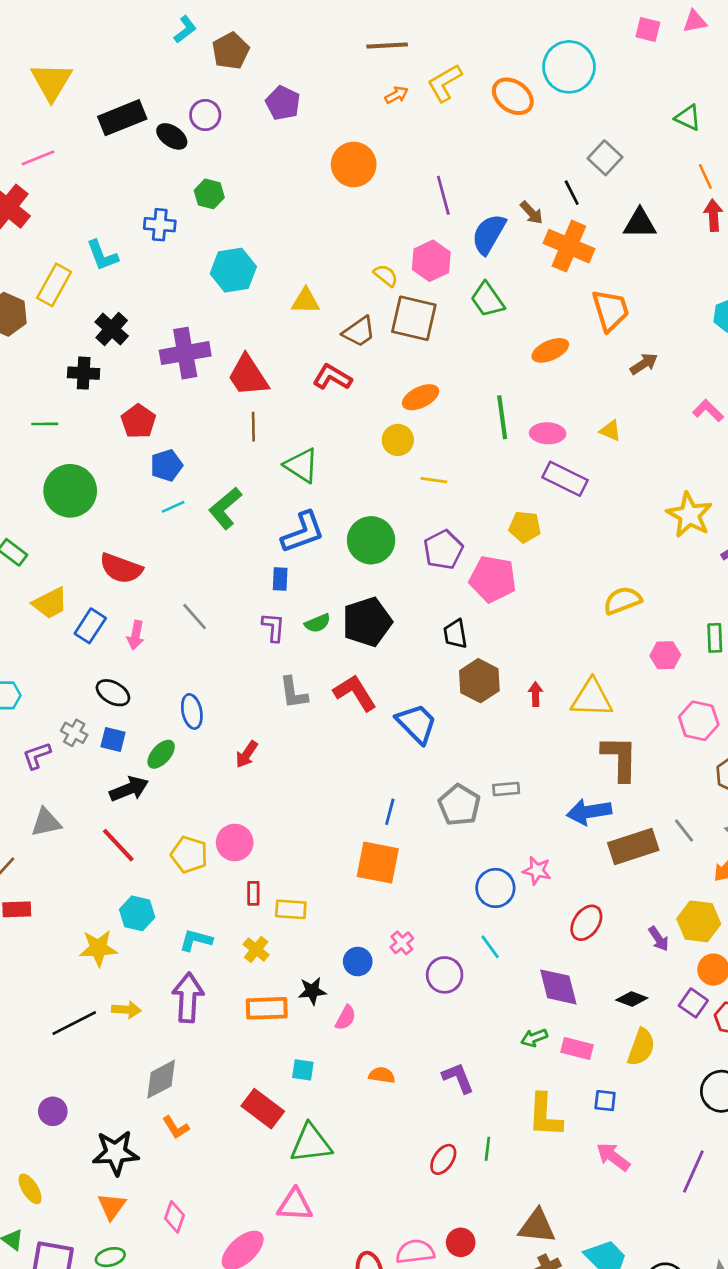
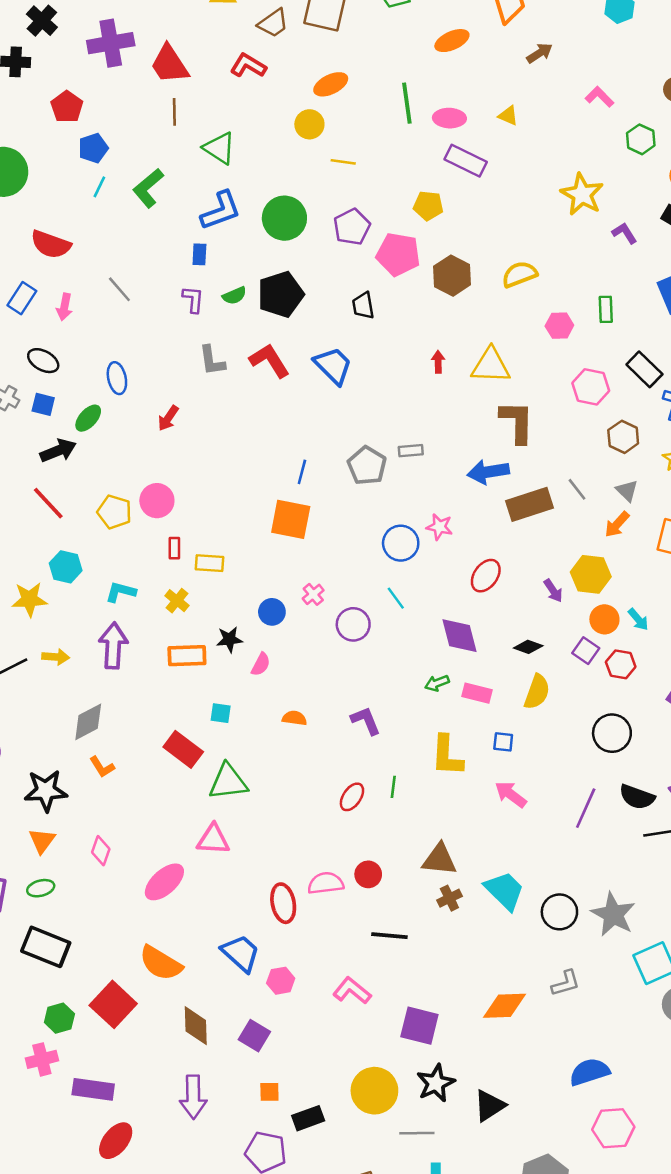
cyan line: (173, 507) -> (99, 187), turned -40
brown hexagon: (479, 681) -> (452, 276), moved
blue trapezoid: (417, 723) -> (333, 366), moved

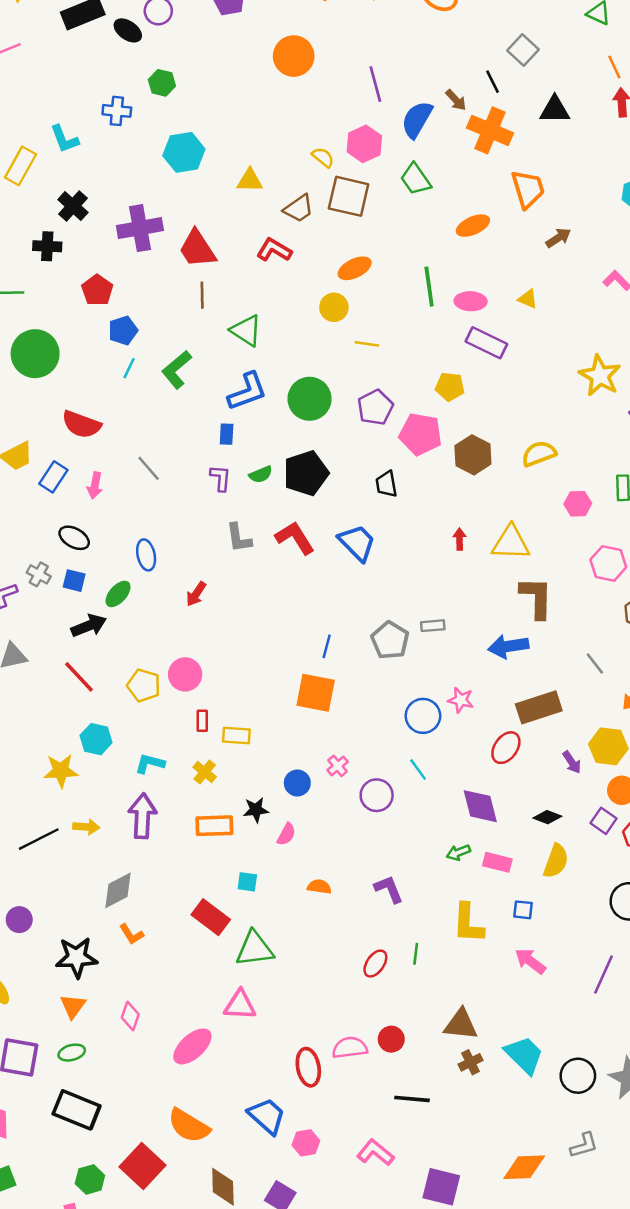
brown rectangle: (529, 504) -> (539, 707), moved

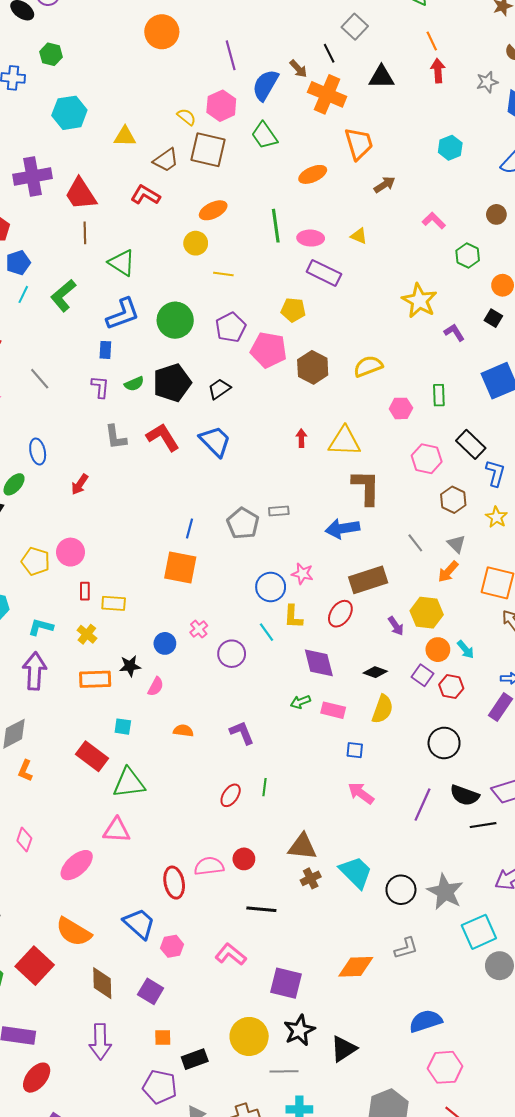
black trapezoid: (386, 484) -> (219, 389), moved, turned 65
yellow L-shape: (468, 923) -> (293, 617), moved, size x0.7
orange L-shape: (131, 934) -> (25, 771), turned 55

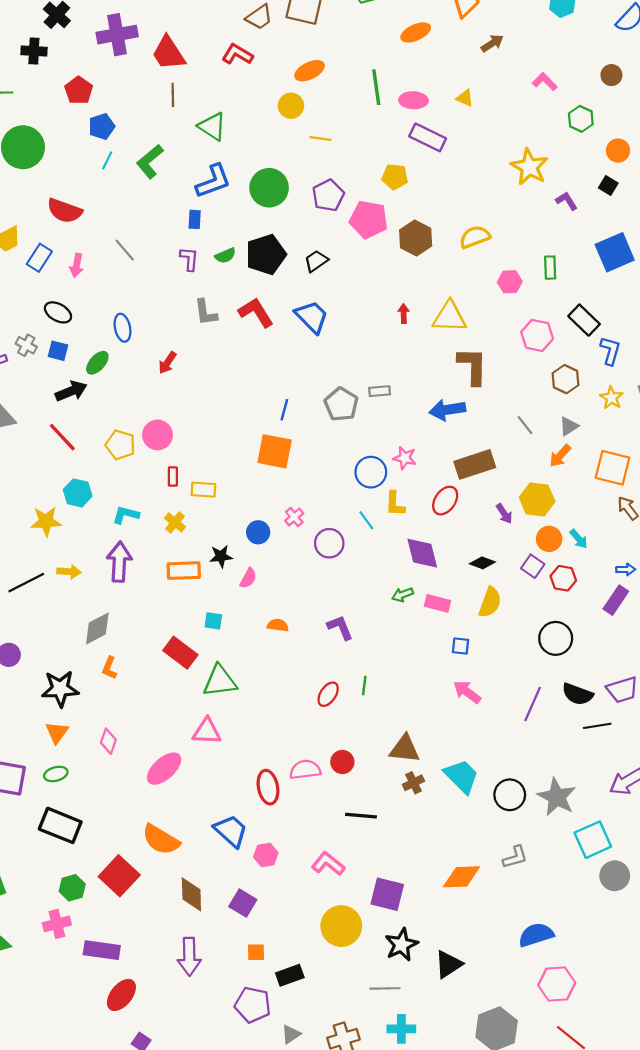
gray triangle: (456, 544) -> (569, 426), turned 42
yellow circle: (249, 1036) -> (341, 926), moved

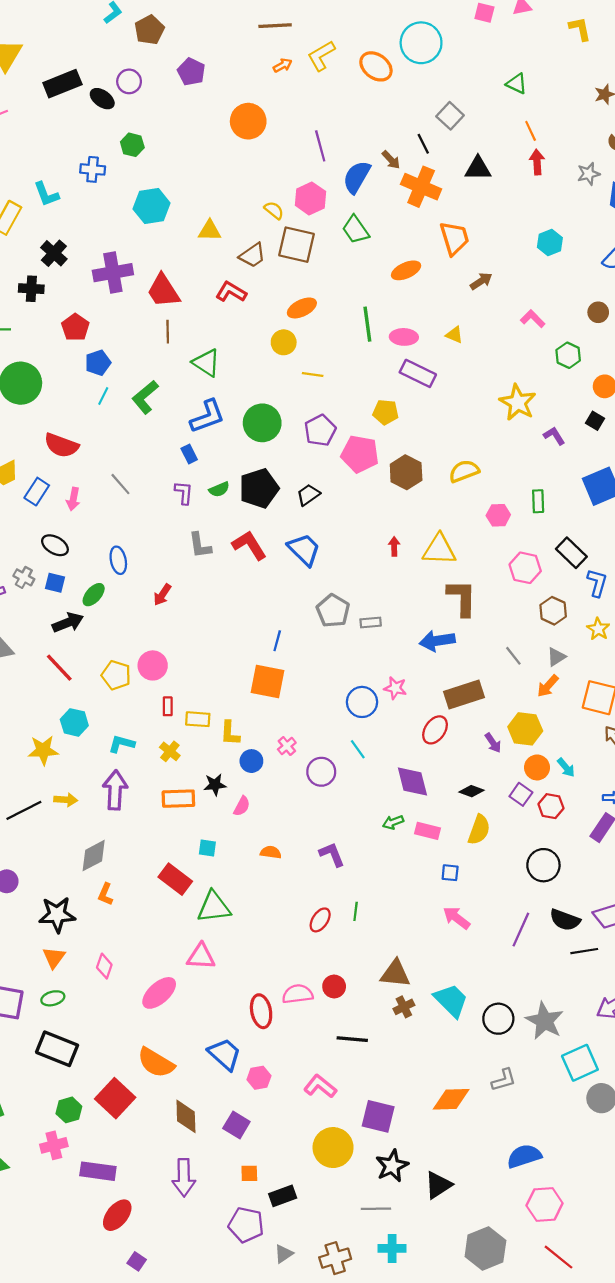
blue rectangle: (195, 219) -> (189, 454), turned -30
gray pentagon: (341, 404) -> (333, 611), moved
yellow L-shape: (395, 504) -> (230, 733), moved

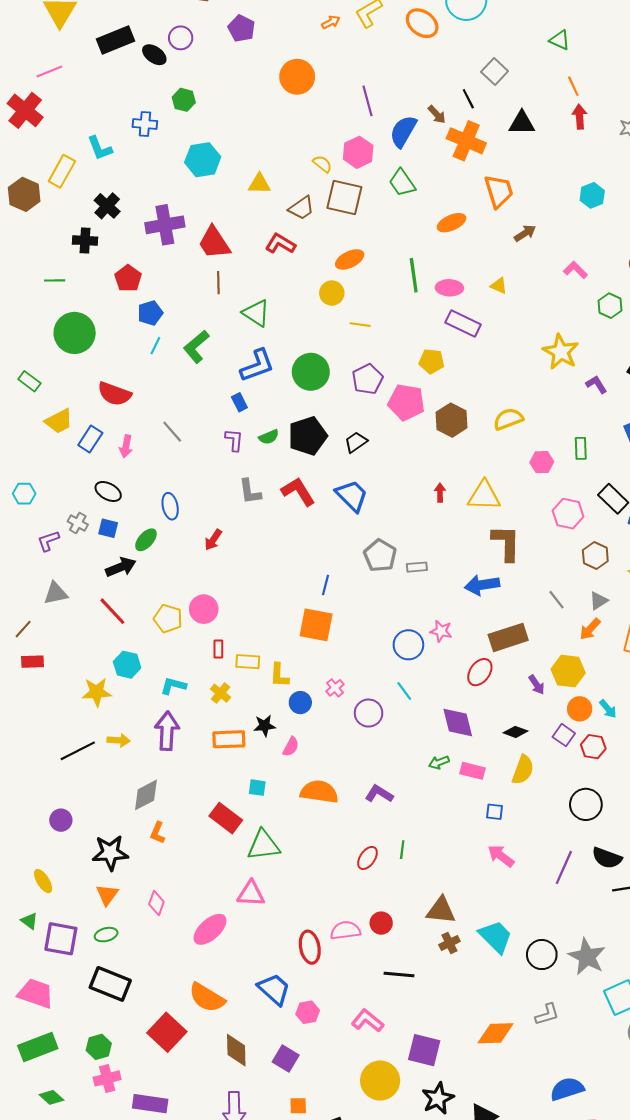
orange semicircle: (271, 852) -> (319, 792), size x1.8
purple L-shape: (332, 854) -> (379, 794), turned -36
green hexagon: (69, 1110) -> (99, 1047), moved

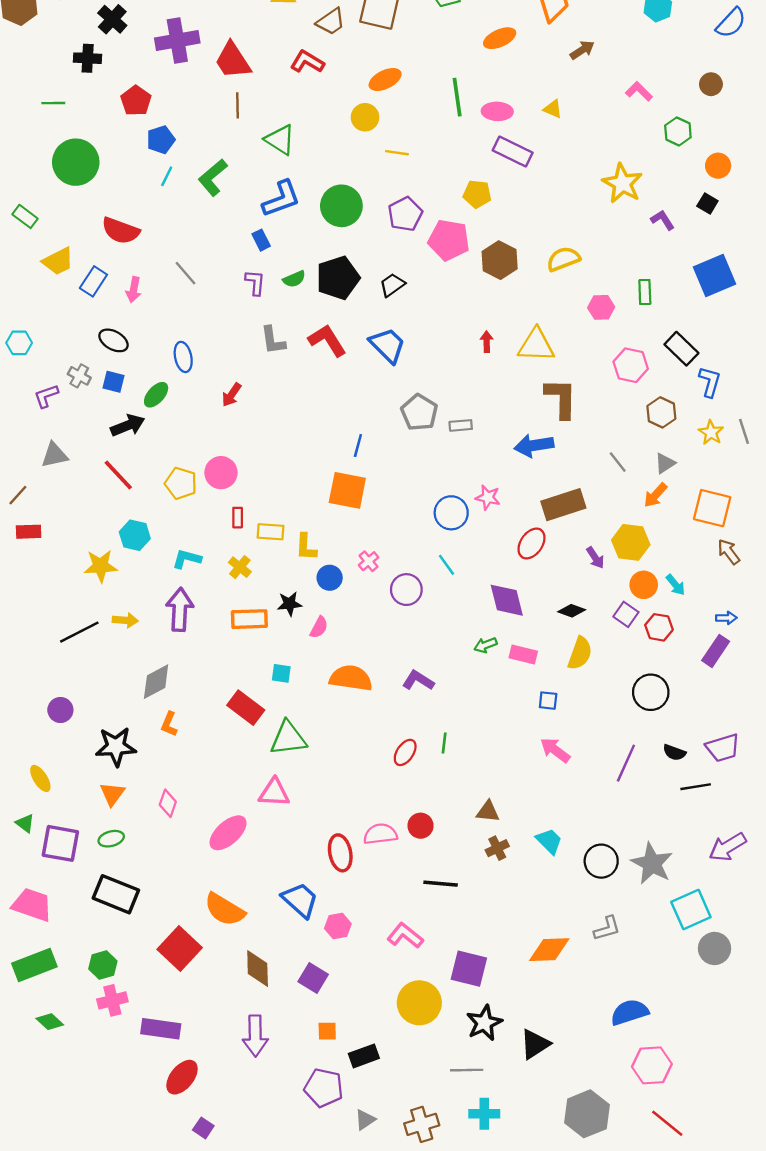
black semicircle: (607, 858) -> (674, 752), size x0.7
brown triangle: (441, 910) -> (488, 812), size x0.7
cyan trapezoid: (496, 937) -> (549, 841), size x0.7

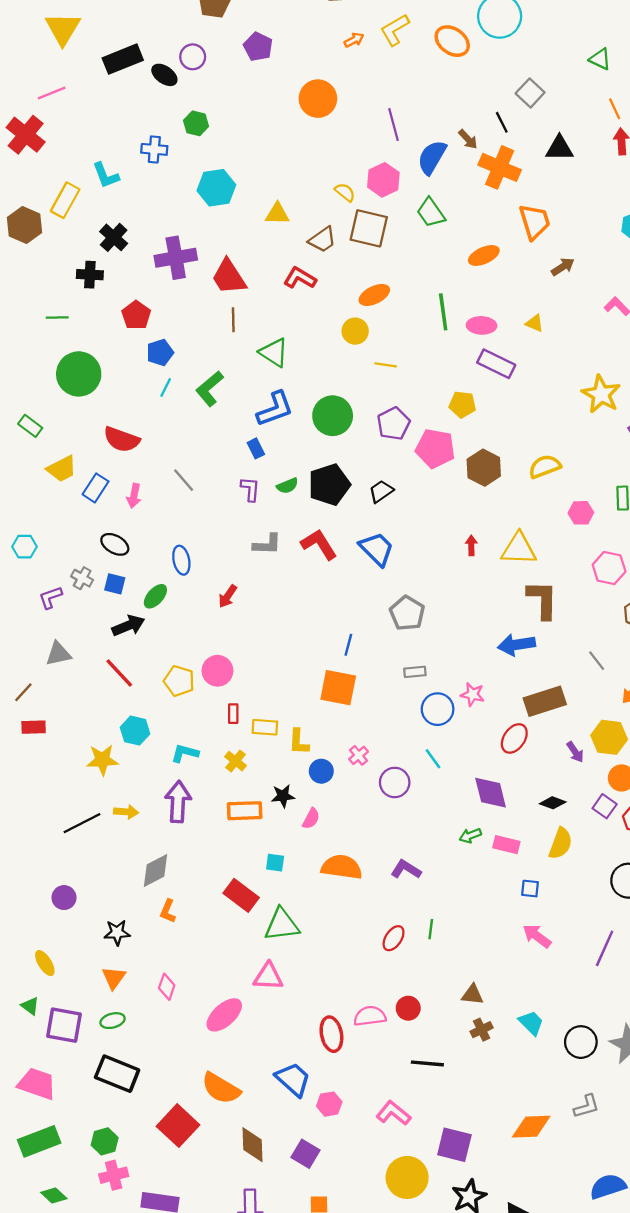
gray L-shape: (273, 340) -> (267, 544), turned -80
gray rectangle: (461, 425) -> (415, 672), moved
black star: (116, 747) -> (117, 933), size x0.7

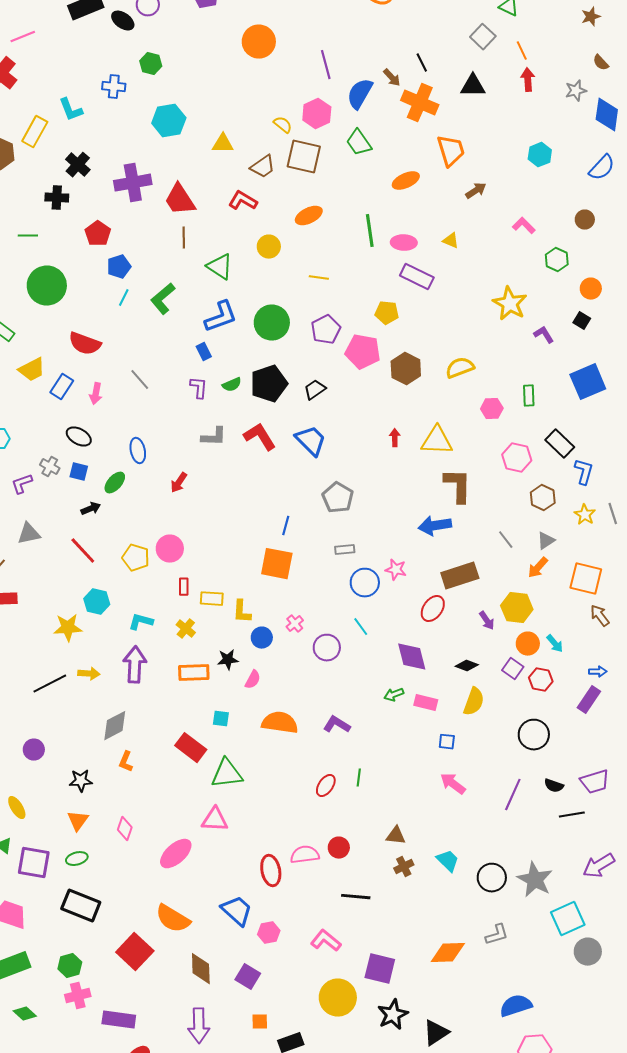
gray square: (530, 93) -> (483, 37), moved
yellow circle: (355, 331) -> (269, 247), moved
black arrow: (128, 626) -> (91, 509), size x0.7

